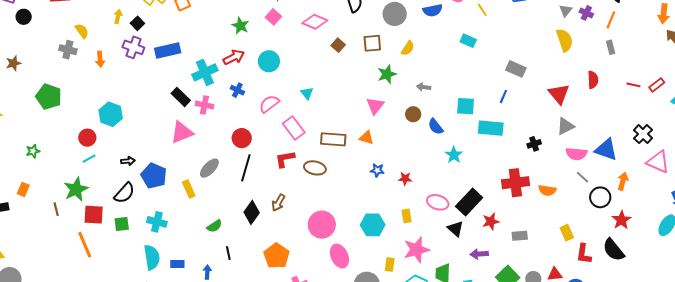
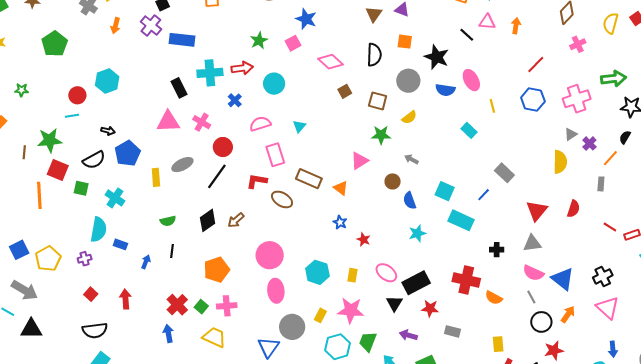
pink cross: (204, 105) -> (202, 122), moved

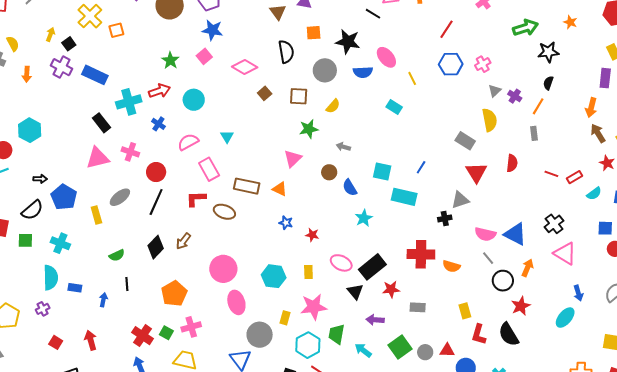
blue rectangle: (182, 40) -> (95, 75), turned 30
pink cross: (577, 99) -> (483, 64), moved, size x0.6
gray rectangle: (504, 173) -> (465, 141), moved
gray triangle: (532, 243) -> (460, 200), moved

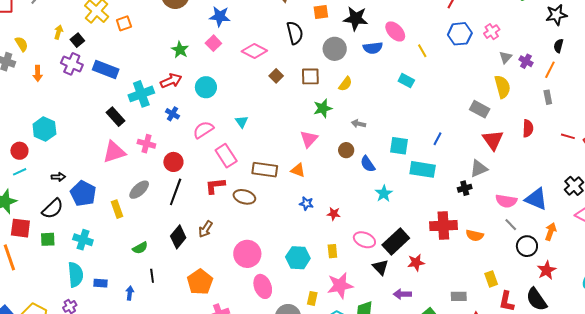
gray rectangle: (418, 307) -> (459, 296), moved

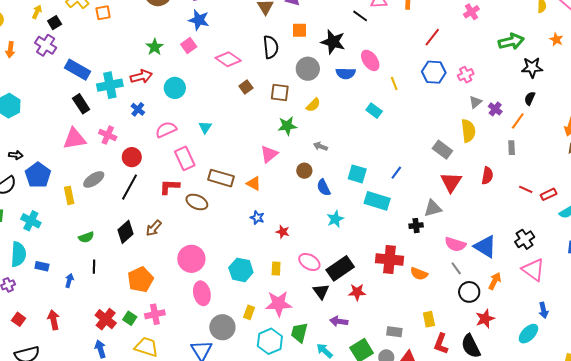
blue rectangle: (106, 69) -> (78, 70), moved

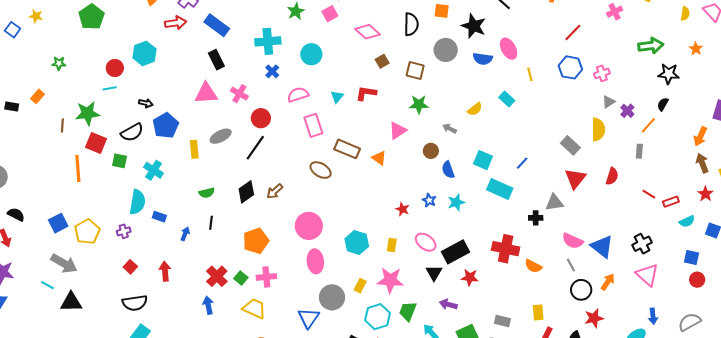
red arrow: (141, 76) -> (176, 23), moved
cyan cross: (110, 85) -> (268, 41), moved
yellow semicircle: (313, 105) -> (475, 109), moved
red L-shape: (170, 187) -> (366, 93), moved
blue star: (257, 218) -> (429, 200), moved

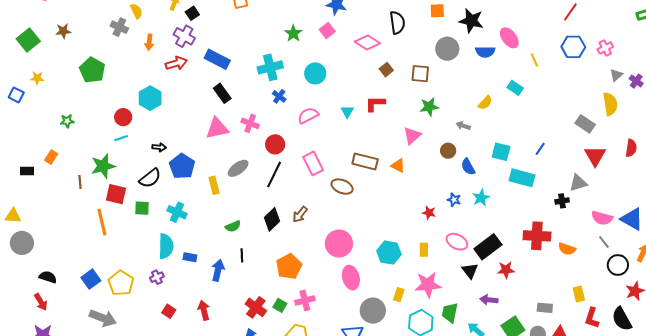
black semicircle: (411, 24) -> (397, 23), moved
pink rectangle: (313, 125) -> (313, 163), moved
blue arrow: (185, 234) -> (218, 270), size x1.5

